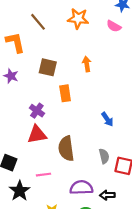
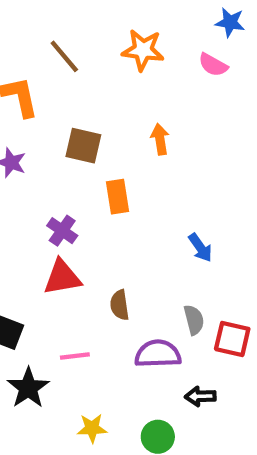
brown semicircle: (66, 149) -> (120, 305), size x0.6
purple semicircle: (81, 188) -> (158, 354), moved

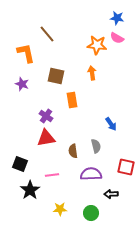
blue star: (230, 22) -> (117, 18), moved
orange star: (143, 50) -> (97, 45), moved
gray semicircle: (194, 320) -> (96, 146), moved

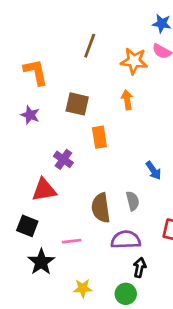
brown line: (47, 34) -> (90, 46), moved, turned 60
red triangle: (46, 138) -> (44, 190), moved
brown semicircle: (73, 151) -> (101, 208), size x1.5
black arrow: (111, 194) -> (140, 267), moved, turned 104

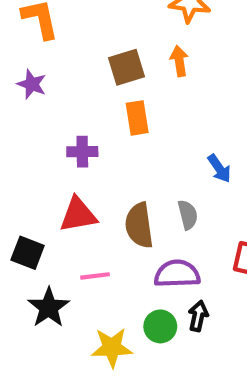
brown square: (77, 104) -> (127, 67), moved, turned -30
purple cross: (63, 159) -> (82, 152), turned -36
red triangle: (44, 190) -> (78, 215), moved
yellow star: (83, 288) -> (112, 348), size x1.4
green circle: (126, 294) -> (160, 326), moved

